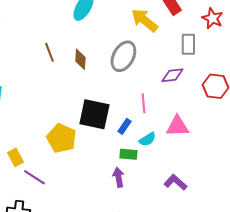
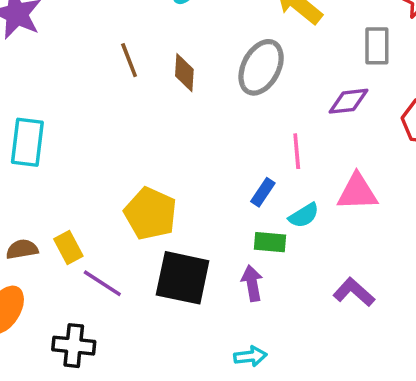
black square: (94, 114) -> (183, 278), moved

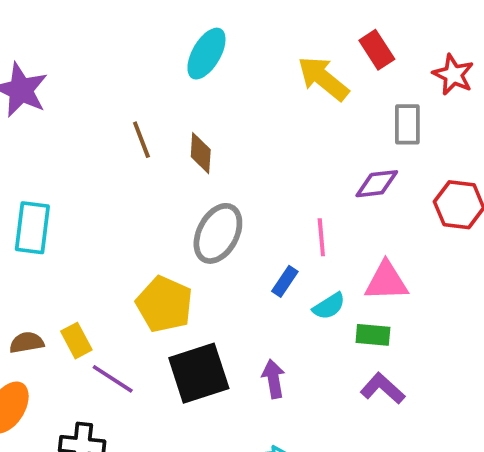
gray ellipse: (261, 67) -> (218, 233), moved
green rectangle: (270, 242) -> (373, 335), moved
black square: (183, 278) -> (199, 373), turned -30

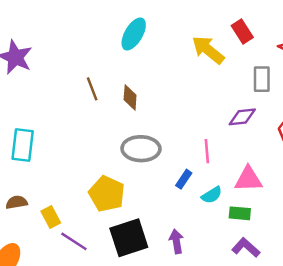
gray ellipse: (218, 233) -> (141, 149), turned 63
brown semicircle: (27, 343) -> (17, 202), moved

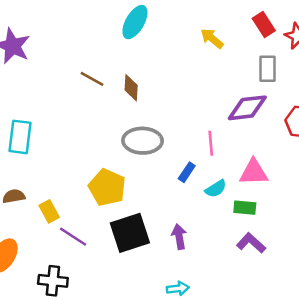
red rectangle: (242, 32) -> (264, 25), moved
yellow arrow: (208, 50) -> (212, 38), size x0.7
brown line: (92, 89) -> (92, 79), turned -40
purple diamond: (242, 117) -> (247, 108), size x1.4

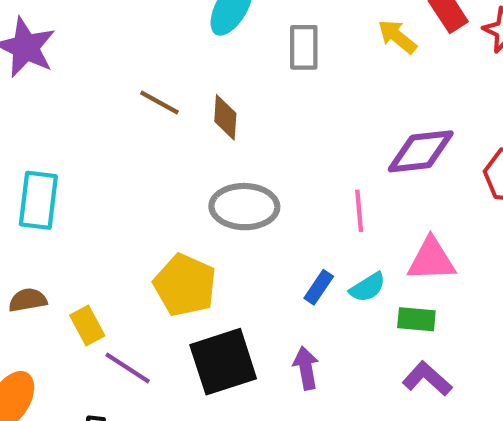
yellow arrow: (212, 38) -> (397, 37), moved
gray rectangle: (268, 69) -> (304, 47), moved
blue rectangle: (187, 172) -> (319, 287), moved

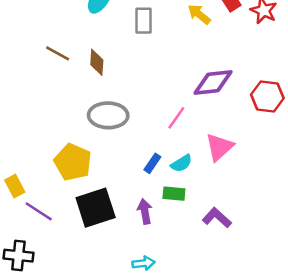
pink line: (359, 211) -> (176, 118), turned 40
pink triangle: (431, 260) -> (219, 147), turned -40
green rectangle: (416, 319) -> (174, 194), moved

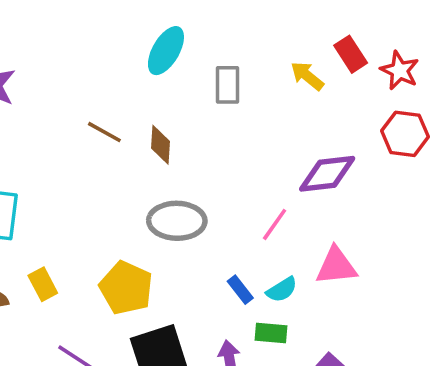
red hexagon: (267, 96) -> (405, 134), moved
pink triangle: (219, 147) -> (336, 266), turned 36
blue rectangle: (152, 163) -> (240, 290), turned -72
yellow rectangle: (15, 186) -> (43, 284), moved

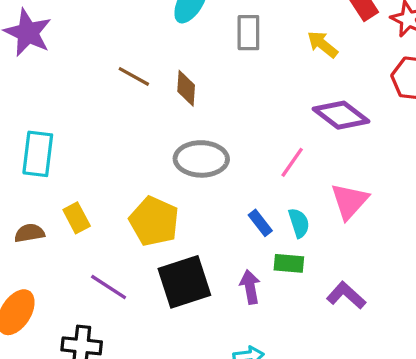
yellow arrow: (307, 76) -> (323, 44), moved
purple diamond: (327, 174) -> (341, 115), turned 44
pink triangle: (336, 266) -> (349, 201), turned -42
cyan semicircle: (282, 290) -> (299, 223), turned -76

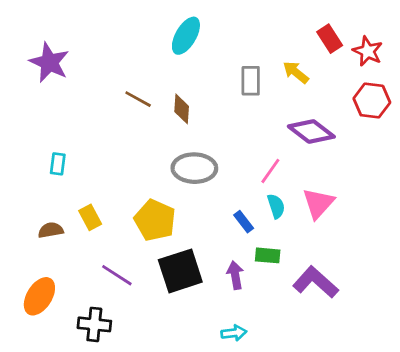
gray rectangle: (248, 33) -> (251, 81), moved
cyan rectangle: (38, 154) -> (58, 164), size x0.6
cyan semicircle: (299, 223) -> (276, 206), moved
purple L-shape: (346, 295) -> (315, 282), size x1.4

